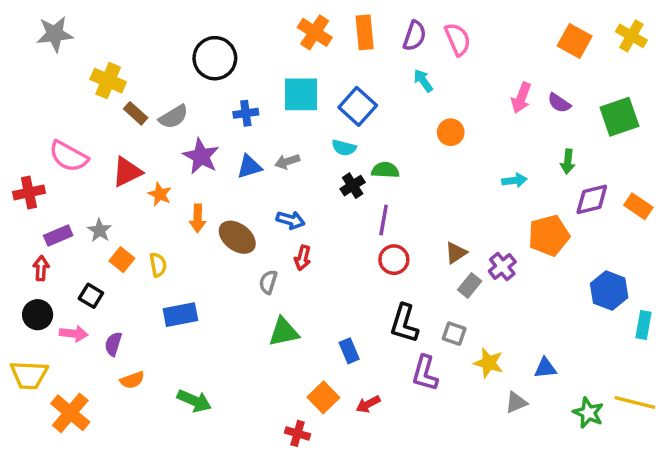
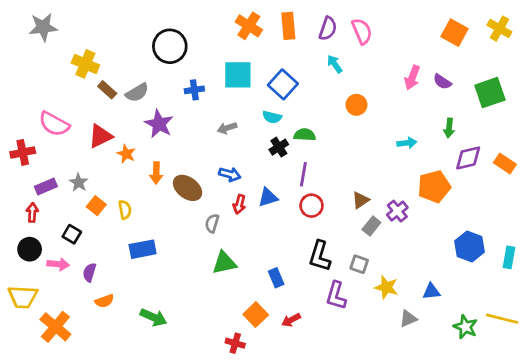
blue triangle: (249, 167) -> (268, 197), moved
blue hexagon: (609, 291) -> (469, 246), moved

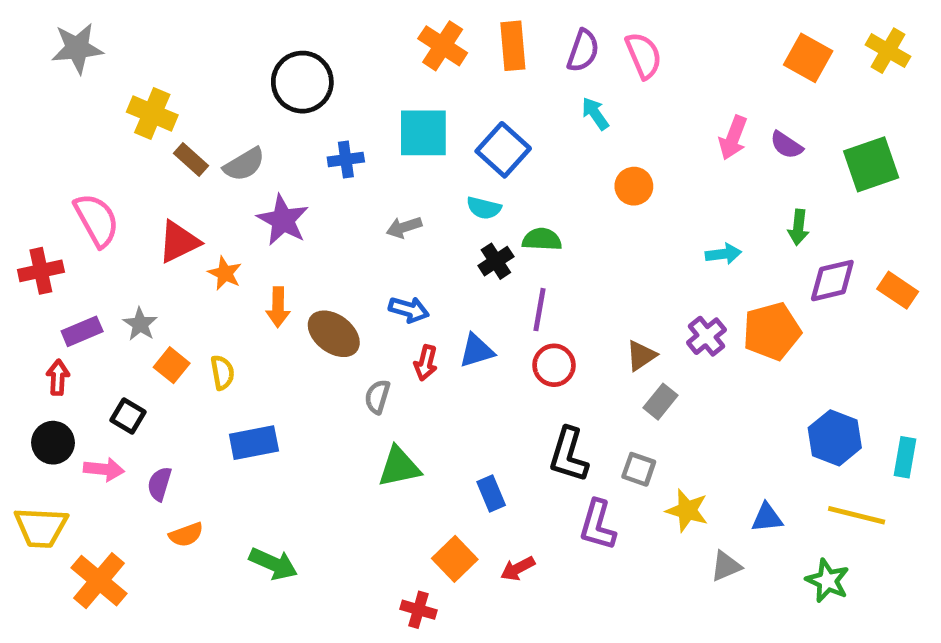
pink semicircle: (54, 124) -> (97, 220), turned -148
purple cross: (397, 211) -> (706, 336), moved
yellow line: (502, 319) -> (857, 515), moved

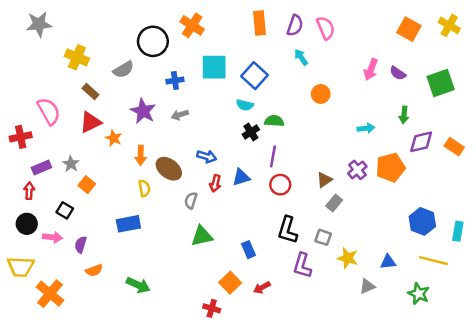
orange cross: (443, 46) -> (192, 25), moved
brown rectangle: (191, 160) -> (90, 92), moved
gray semicircle: (244, 164) -> (123, 70), moved
gray arrow: (404, 227) -> (180, 115), moved
yellow semicircle: (222, 372) -> (144, 188), moved

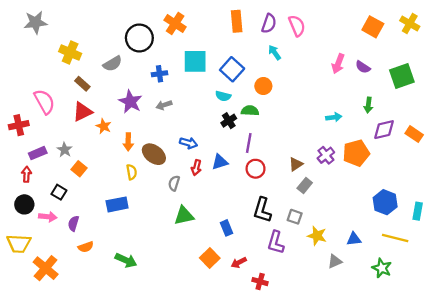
orange circle: (321, 94) -> (263, 86), moved
red cross: (212, 308) -> (260, 282), moved

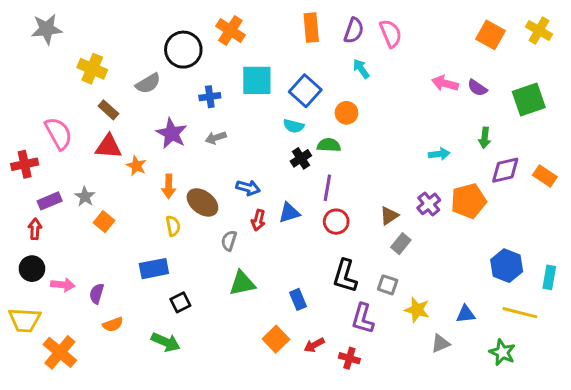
pink arrow: (338, 64) -> (445, 83), turned 84
red triangle: (82, 112) -> (108, 147), turned 30
black square: (59, 192) -> (180, 302), moved, turned 32
red cross: (260, 282) -> (349, 358), moved

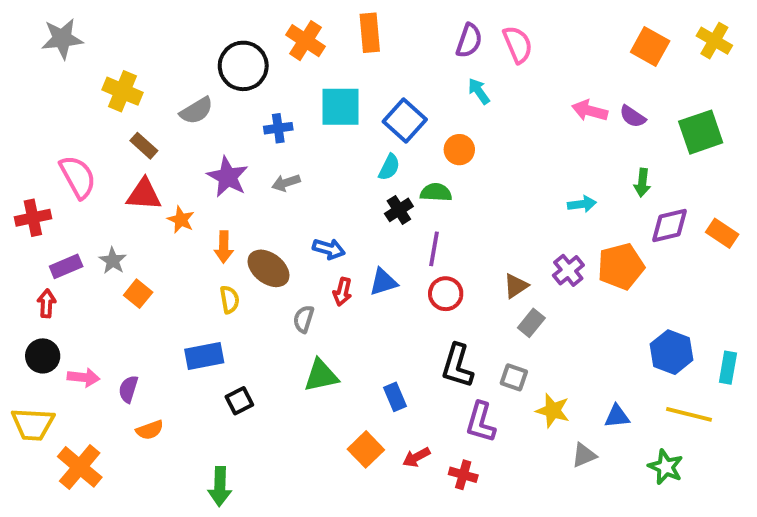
orange rectangle: (311, 28) -> (370, 33), moved
cyan semicircle: (294, 126) -> (389, 167), turned -78
green arrow: (166, 342) -> (220, 486), moved, turned 68

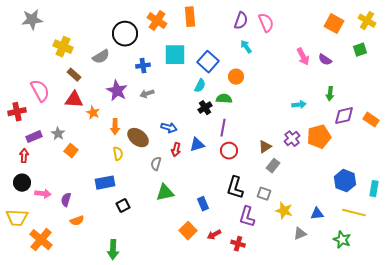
pink arrow: (590, 111) -> (303, 57), turned -132
green square: (701, 132) -> (360, 50), moved, size x0.6

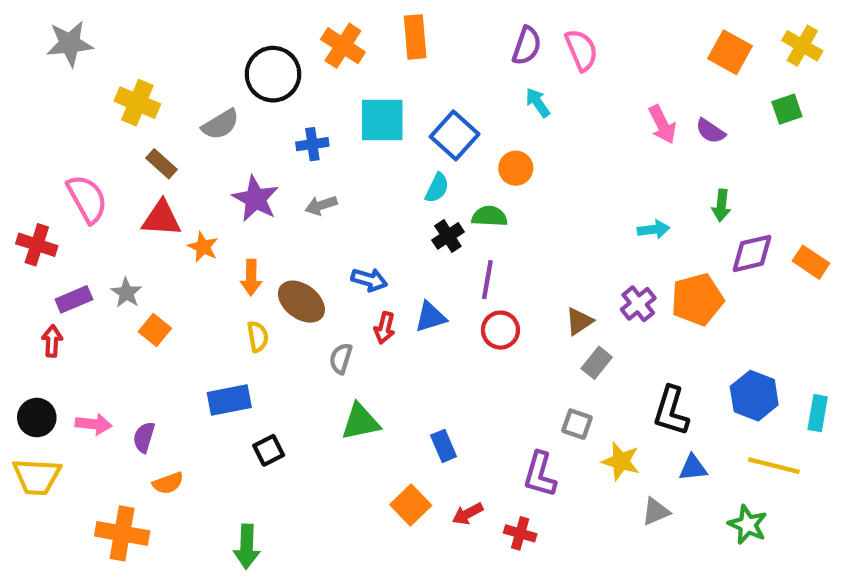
red cross: (17, 112) -> (37, 245), turned 30
black circle: (22, 183) -> (37, 418), moved
black L-shape: (235, 188) -> (671, 411), moved
orange cross: (41, 240) -> (122, 533), moved, turned -30

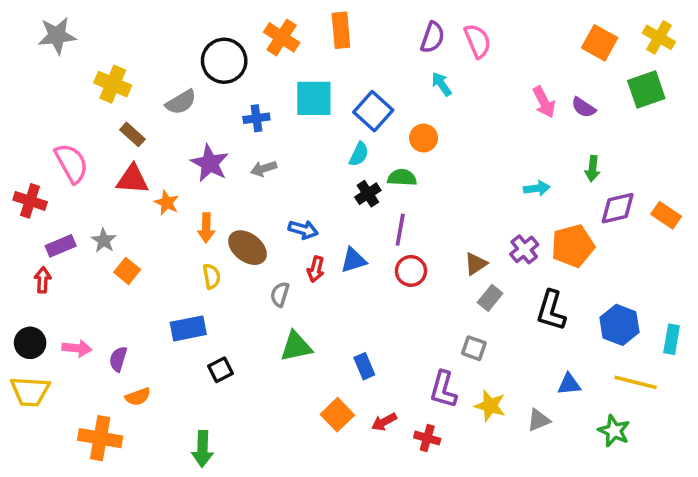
green square: (787, 109) -> (646, 89), size x1.5
black L-shape: (671, 411) -> (551, 310), moved
yellow star: (621, 461) -> (490, 406), moved

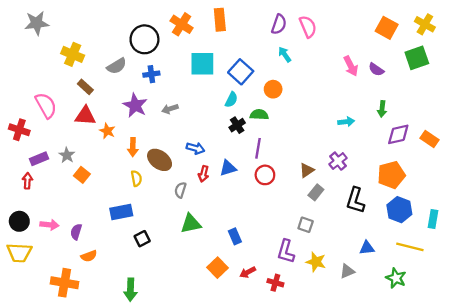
blue cross: (256, 118) -> (151, 74), moved
orange pentagon: (573, 246) -> (391, 175), moved

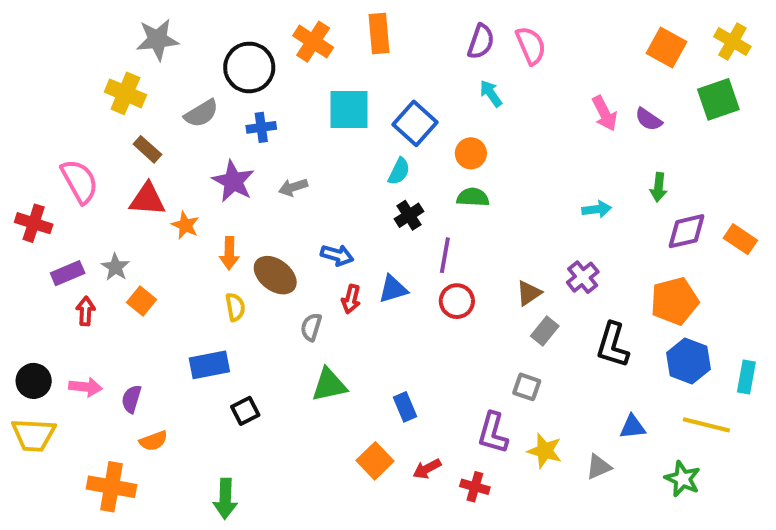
gray star: (37, 23) -> (157, 40), moved
green semicircle: (259, 115) -> (473, 197), moved
red arrow: (27, 181) -> (86, 311), moved

